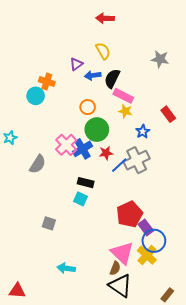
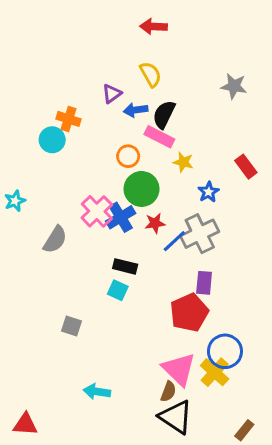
pink rectangle: (123, 96) -> (159, 137), moved
purple rectangle: (146, 227) -> (204, 283), moved, turned 42

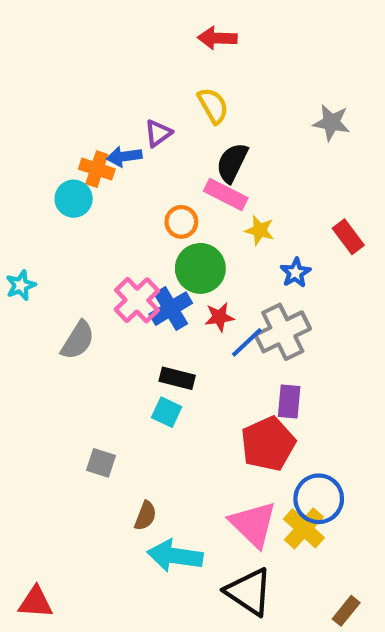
blue arrow: (136, 110) -> (124, 156), moved
cyan arrow: (97, 392) -> (175, 556), moved, size x1.4
brown semicircle: (168, 392) -> (145, 516), moved

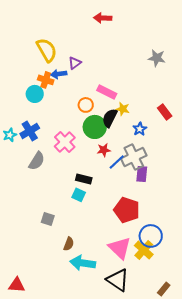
yellow semicircle: (213, 106) -> (47, 50), moved, size x1.4
black semicircle: (232, 163) -> (110, 118), moved
blue cross: (171, 309) -> (30, 131), moved
purple rectangle: (289, 402) -> (142, 174), moved
red pentagon: (268, 444) -> (127, 210), turned -30

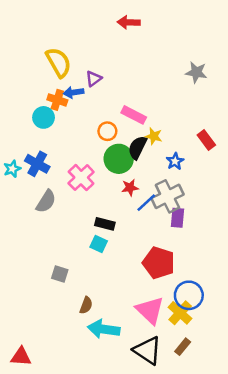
blue cross: (30, 131) -> (37, 164), turned -30
brown rectangle: (164, 289) -> (183, 347), moved

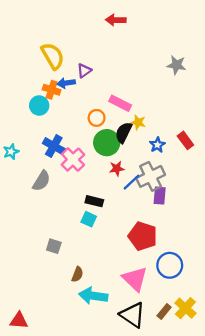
red rectangle: (206, 140) -> (185, 140), moved
blue cross: (37, 164) -> (54, 146), moved
yellow cross: (180, 313) -> (185, 308), moved

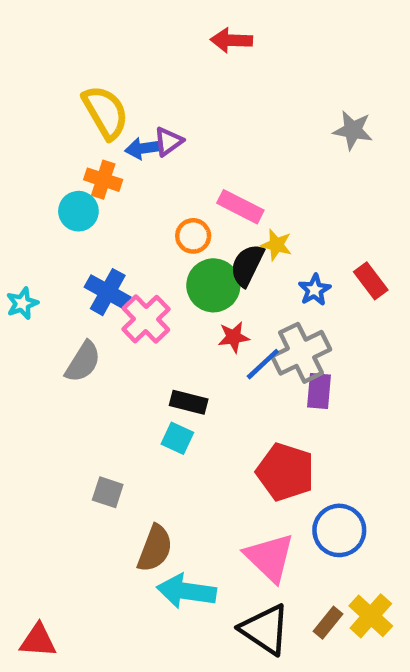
blue arrow: (66, 83) -> (144, 148), moved
brown semicircle: (77, 274) -> (155, 548), size x1.5

